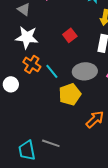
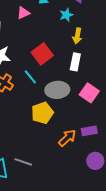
red square: (70, 35) -> (42, 54), size x1.5
cyan line: (52, 71) -> (30, 77), moved

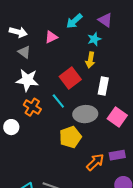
yellow arrow: (77, 36) -> (90, 60), moved

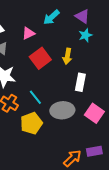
cyan star: (94, 39) -> (85, 35), moved
red square: (70, 78) -> (40, 58), moved
yellow pentagon: (70, 137) -> (31, 123), moved

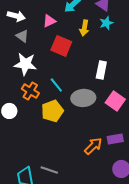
yellow arrow: (67, 56) -> (84, 28), moved
red square: (40, 58) -> (61, 46), turned -30

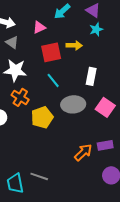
yellow arrow: (84, 28) -> (74, 45), moved, turned -98
red square: (61, 46) -> (51, 52), turned -35
cyan line: (56, 85) -> (53, 80), moved

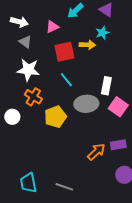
cyan star: (96, 29) -> (102, 33), moved
white rectangle: (91, 76) -> (106, 86), moved
gray line: (39, 176) -> (64, 187), moved

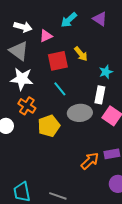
white arrow: (19, 22) -> (23, 27), moved
cyan star: (102, 33) -> (106, 72), moved
gray triangle: (25, 42) -> (19, 51), size x1.5
yellow arrow: (87, 45) -> (81, 54), turned 49

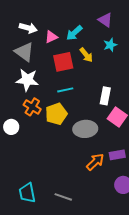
cyan arrow: (69, 20) -> (74, 33), moved
cyan star: (106, 72) -> (110, 45), moved
cyan line: (60, 89) -> (65, 90), turned -63
gray ellipse: (80, 113) -> (85, 129), moved
yellow pentagon: (49, 126) -> (56, 114), moved

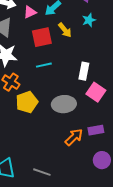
yellow pentagon: (56, 114) -> (27, 102), moved

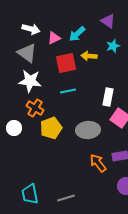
yellow arrow: (65, 30) -> (89, 56), turned 133
orange arrow: (74, 137) -> (98, 163), turned -84
gray line: (42, 172) -> (66, 198), turned -36

